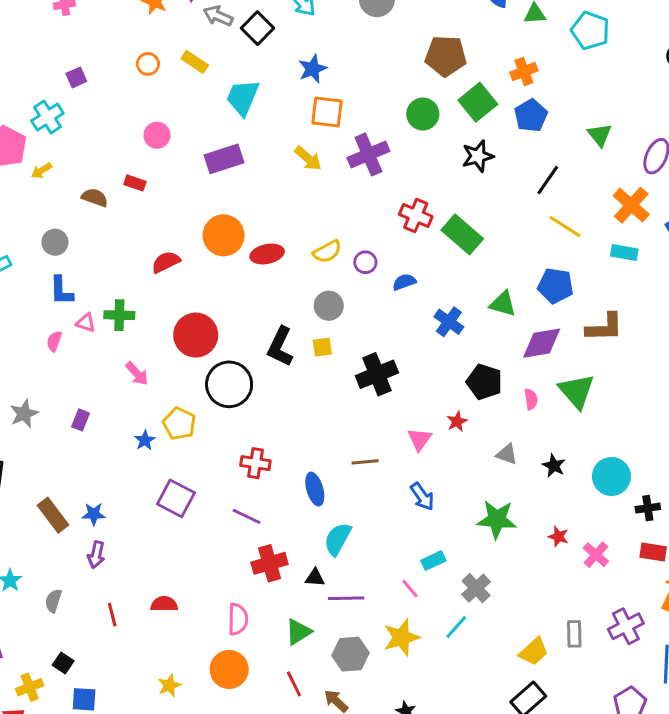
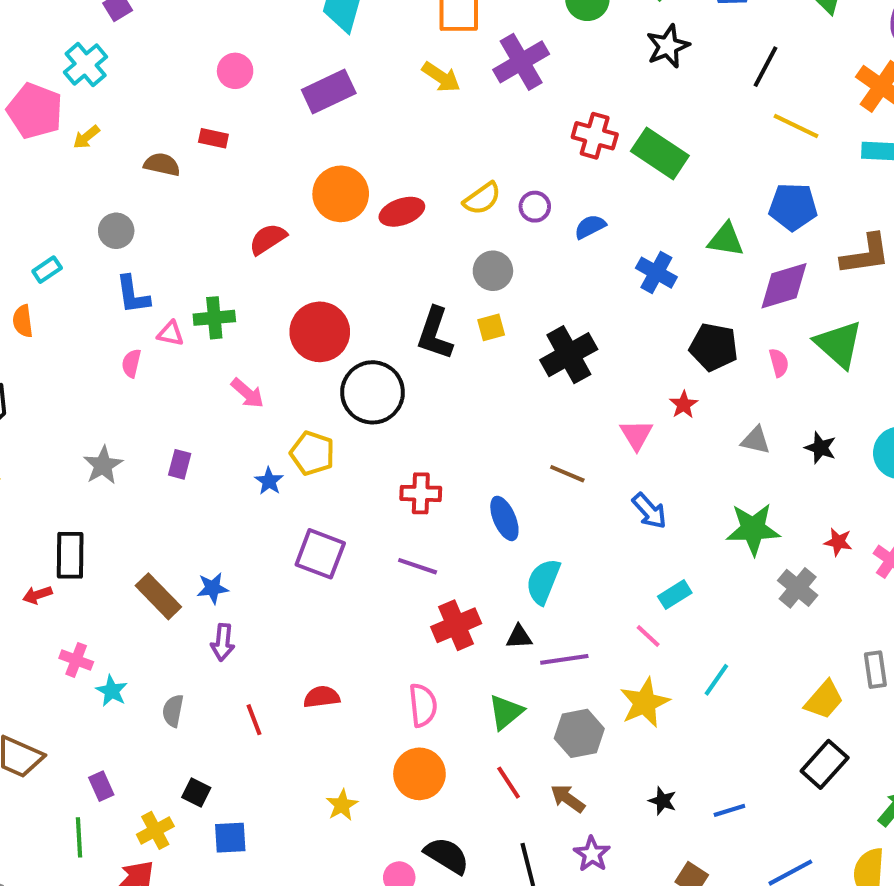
brown line: (365, 462) -> (567, 474), turned 35
gray cross: (476, 588) -> (798, 588), moved

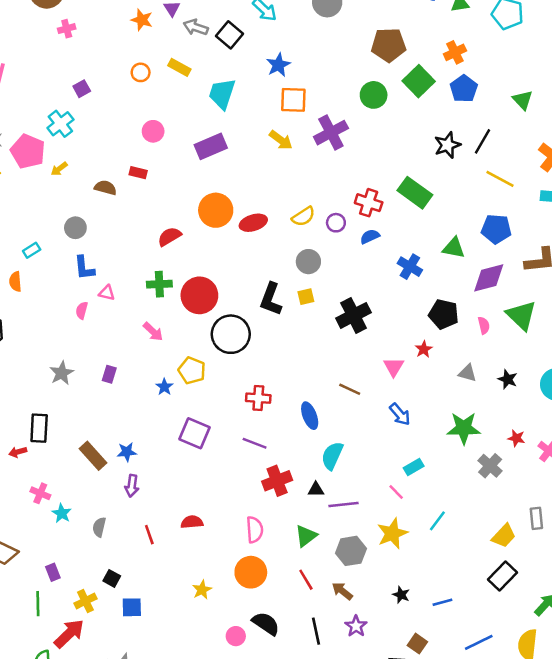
black star: (668, 46) -> (447, 145), moved
red cross: (595, 136) -> (369, 203), moved
green cross: (214, 318) -> (159, 284), moved

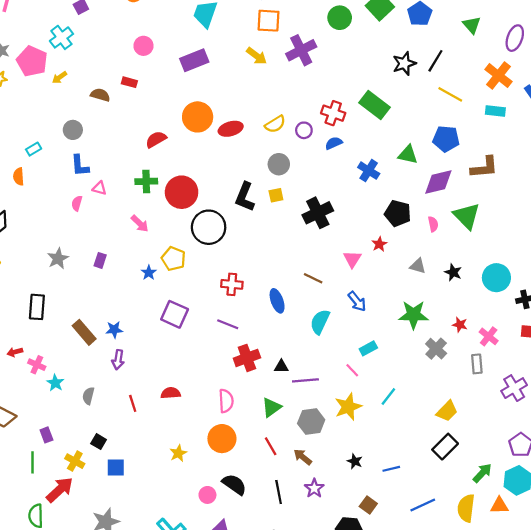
red arrow: (18, 452) -> (15, 352), moved
cyan semicircle: (332, 456) -> (320, 322), moved
gray rectangle: (536, 518) -> (477, 364), moved
yellow cross: (85, 601) -> (75, 461), turned -36

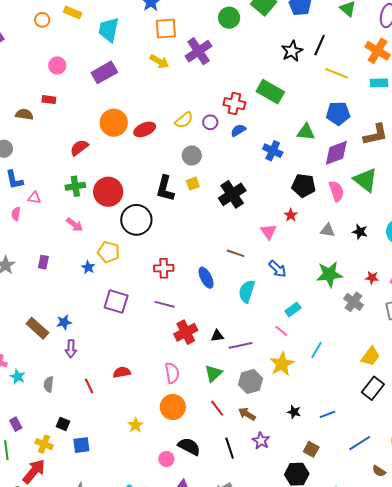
pink semicircle: (433, 224) -> (336, 191), size x1.5

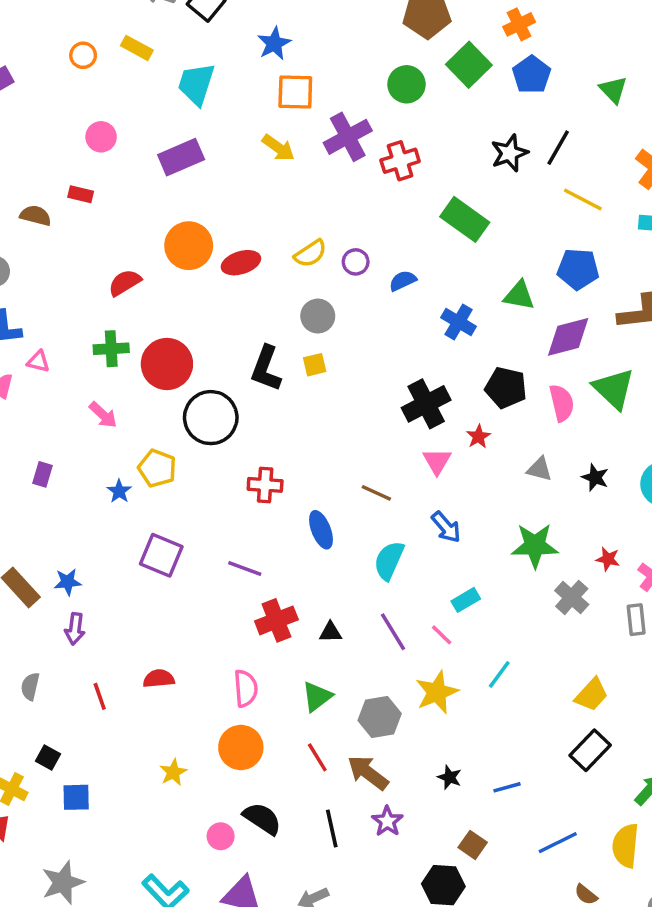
red cross: (234, 104) -> (400, 161), moved, turned -35
black cross: (232, 194) -> (426, 404), moved
red cross: (164, 268) -> (265, 485), moved
purple line: (241, 345) -> (393, 632), moved, turned 65
brown arrow: (247, 414) -> (368, 773), size x1.4

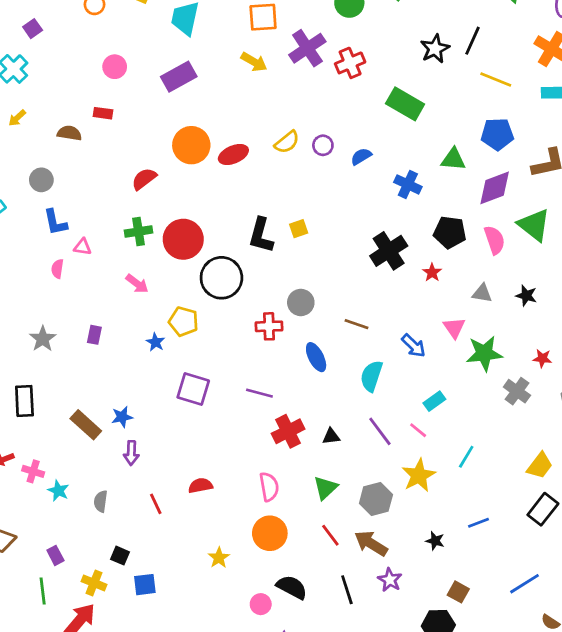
gray circle: (318, 316) -> (301, 302), moved
pink triangle: (437, 461) -> (454, 328), moved
blue line: (507, 787) -> (478, 523), moved

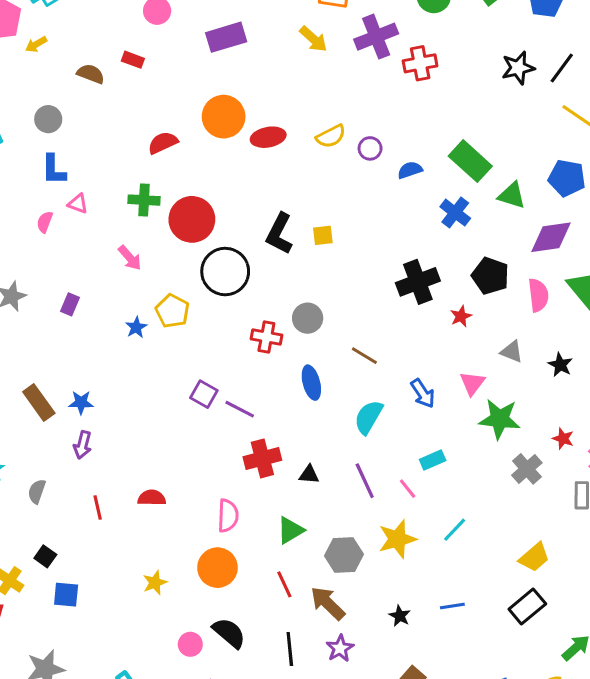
green rectangle: (405, 104) -> (470, 161), moved
purple square: (193, 389) -> (204, 394), moved, size x0.7

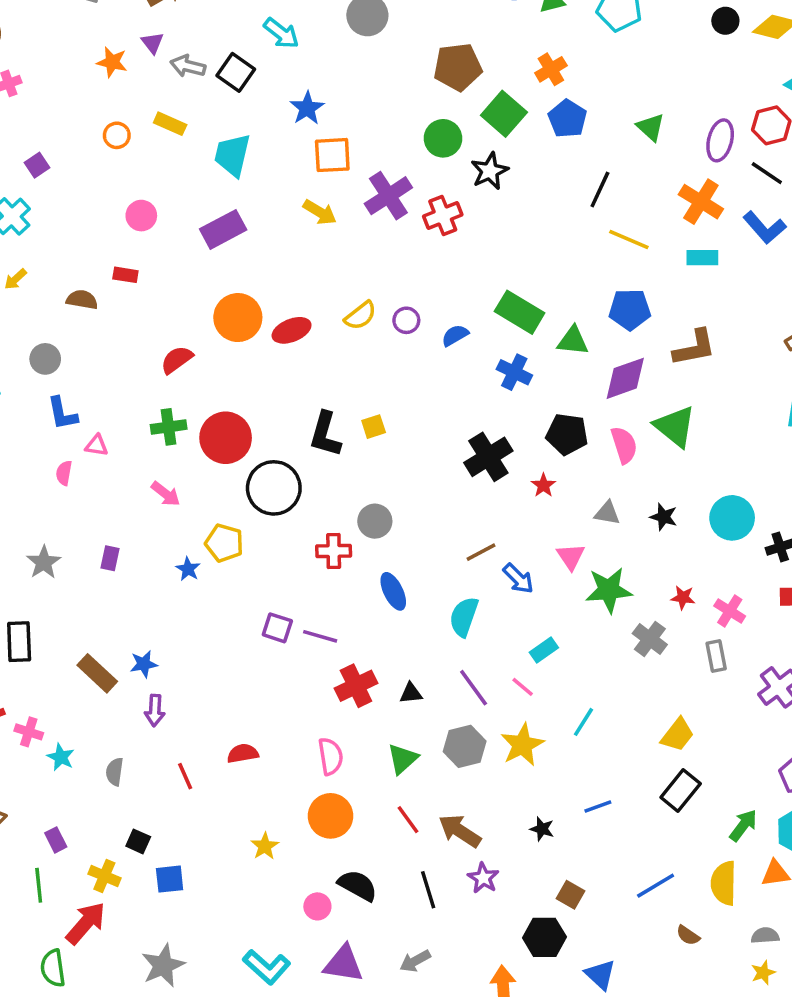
black star: (518, 68) -> (490, 171), moved
brown line: (364, 356) -> (481, 552), moved, turned -48
gray hexagon: (344, 555) -> (465, 746), moved

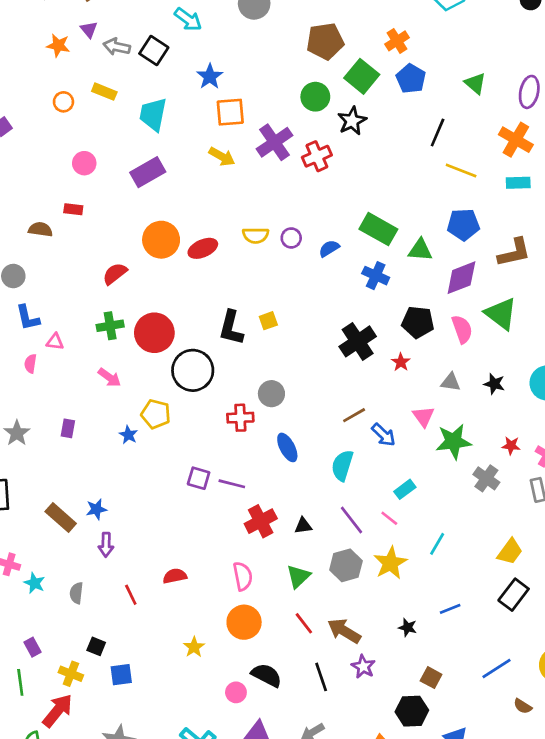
yellow semicircle: (360, 316) -> (256, 235), turned 40

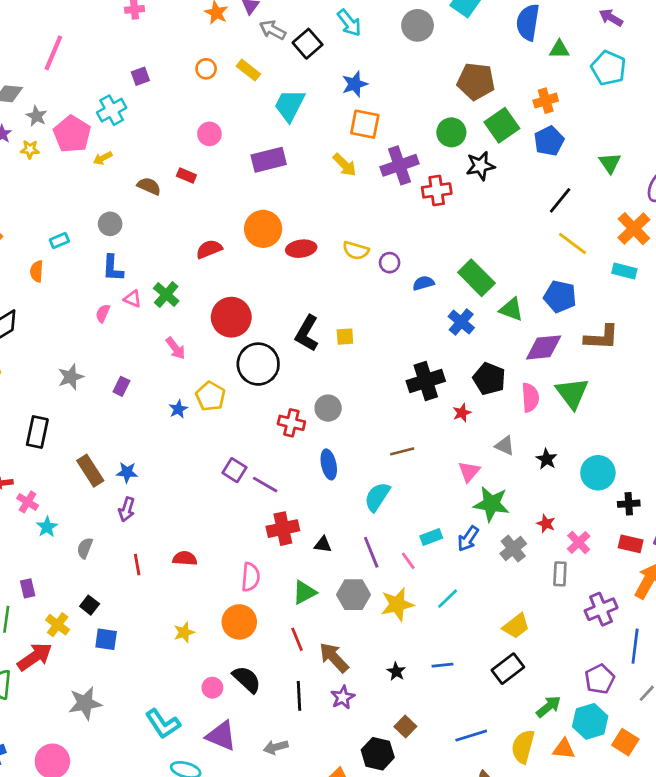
green cross: (110, 326) -> (166, 295), moved, turned 35
blue arrow: (384, 435) -> (468, 539), moved, turned 65

